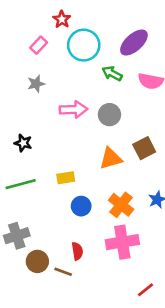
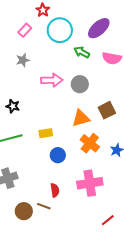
orange cross: (121, 205) -> (90, 143), moved
brown circle: (37, 261) -> (24, 211), moved

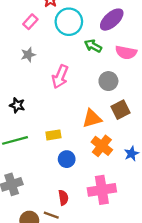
pink arrow: (52, 80) -> (60, 77), turned 115
gray circle: (80, 84) -> (108, 81), moved

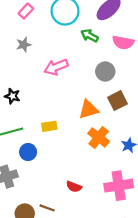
pink arrow: (60, 77) -> (56, 67), turned 45
blue circle: (67, 159) -> (28, 152), moved
pink cross: (102, 190) -> (119, 186), moved
red semicircle: (63, 198) -> (74, 187), moved, turned 120

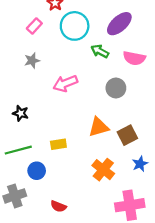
brown square: (118, 101) -> (127, 135), moved
orange cross: (99, 137) -> (103, 170), moved
red semicircle: (74, 187) -> (58, 206), moved

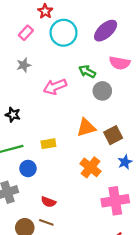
green arrow: (100, 51) -> (87, 72), moved

